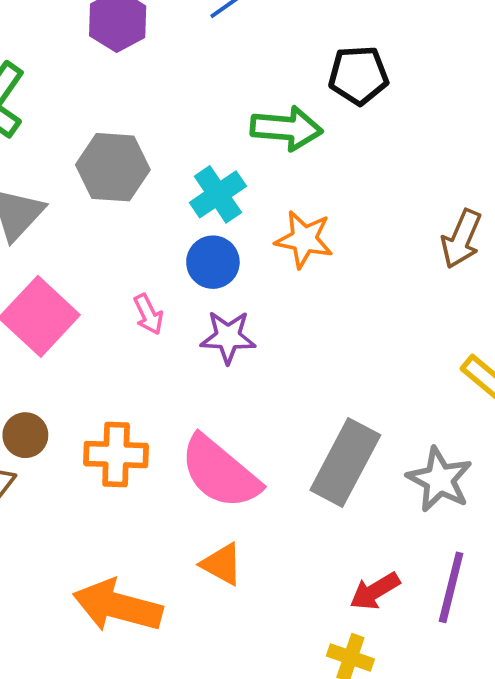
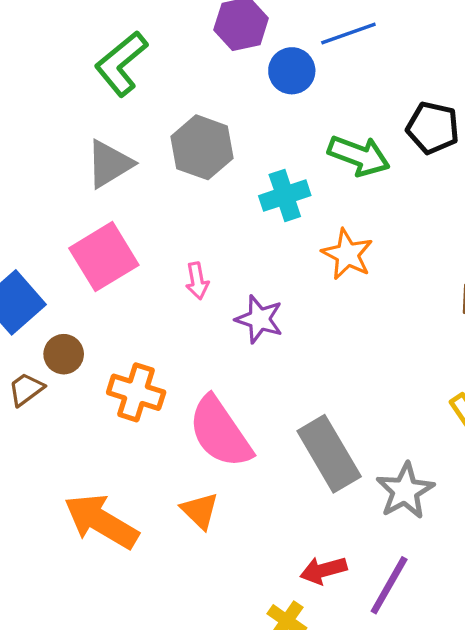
blue circle: (213, 262) -> (292, 71), moved
gray rectangle: (345, 462) -> (329, 454), turned -74

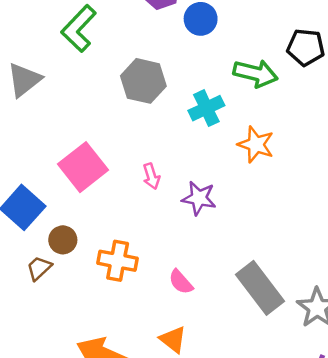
gray triangle: (109, 164) -> (24, 80), moved
pink semicircle: (220, 432) -> (181, 282), size x0.5

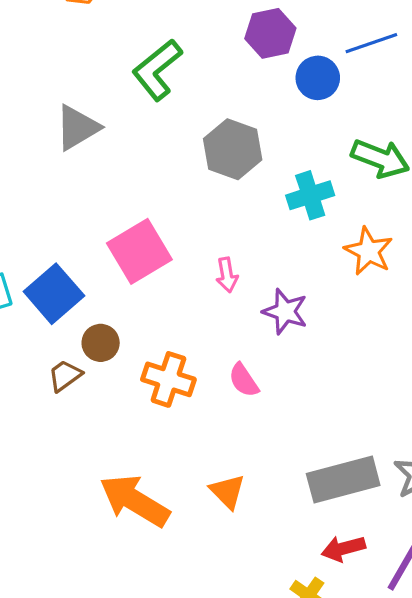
pink semicircle: (181, 282) -> (244, 380), moved
gray rectangle: (260, 288) -> (343, 480), moved, turned -75

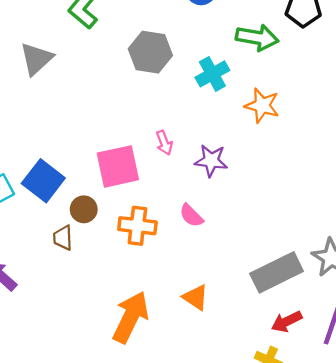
pink square: (139, 251) -> (118, 166), moved, turned 30
brown trapezoid: (65, 376) -> (63, 238), turned -45
orange arrow: (135, 501) -> (131, 317), turned 96

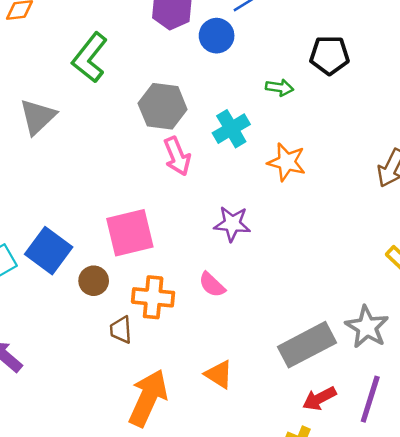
green arrow: (257, 38) -> (279, 88), size x0.6
pink arrow: (164, 143) -> (177, 156), moved, size x1.4
brown trapezoid: (63, 238) -> (121, 330), moved

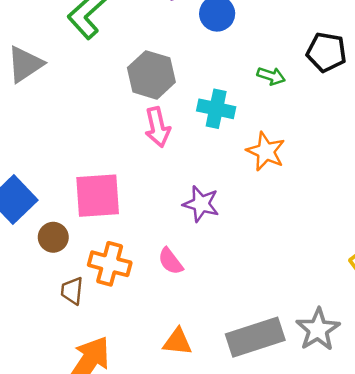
cyan cross: (231, 129) -> (216, 109), turned 33
orange triangle: (219, 374) -> (177, 342), moved, turned -36

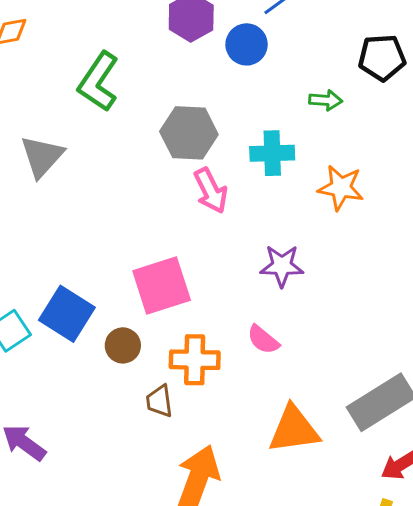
orange triangle: (177, 342) -> (294, 430), size x1.5

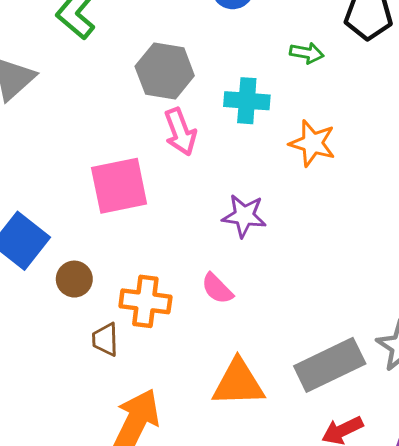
pink square: (162, 285) -> (119, 186), moved

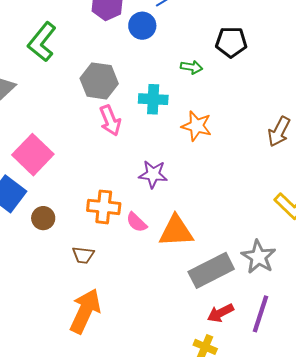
pink square: (119, 186) -> (33, 155), moved, turned -33
orange cross: (145, 301) -> (104, 207), moved
brown trapezoid: (105, 339) -> (83, 255), moved, turned -80
orange triangle: (238, 383) -> (176, 231), moved

